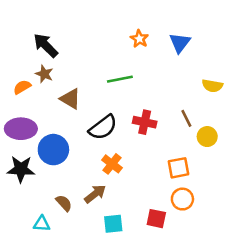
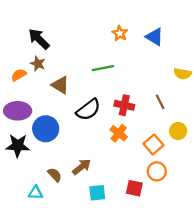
blue triangle: (180, 43) -> (155, 37), turned -36
yellow circle: (207, 137) -> (178, 131), moved
orange cross: (112, 164) -> (119, 133), moved
orange square: (178, 168) -> (153, 144), turned -30

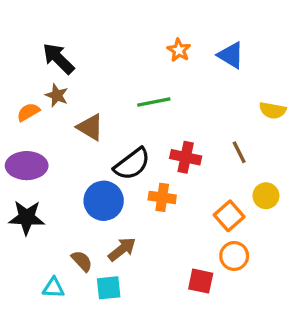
blue circle: (46, 129) -> (104, 201), moved
orange cross: (119, 133) -> (162, 197), moved, turned -30
cyan square: (97, 193) -> (109, 288), moved

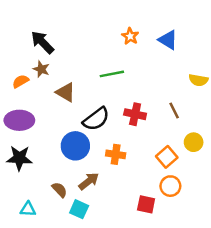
orange cross: (162, 197) -> (116, 154), moved
cyan triangle: (53, 288) -> (28, 209), moved
cyan square: (109, 288) -> (79, 209), turned 30

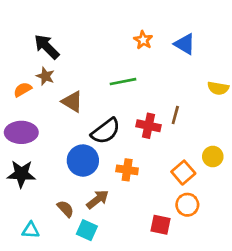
brown line: (174, 111) -> (175, 115), moved, turned 42

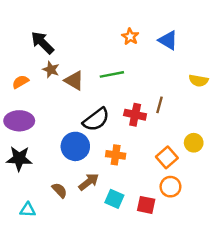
brown star: (45, 76) -> (51, 70), moved
brown triangle: (72, 102) -> (74, 81), moved
cyan square: (87, 230) -> (114, 199), moved

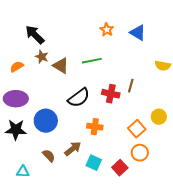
blue circle: (75, 146) -> (46, 121), moved
red square: (146, 205) -> (120, 168), turned 35

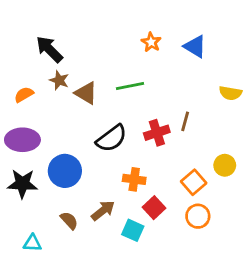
red cross: (111, 94) -> (157, 133), turned -30
red square: (120, 168) -> (154, 208), moved

